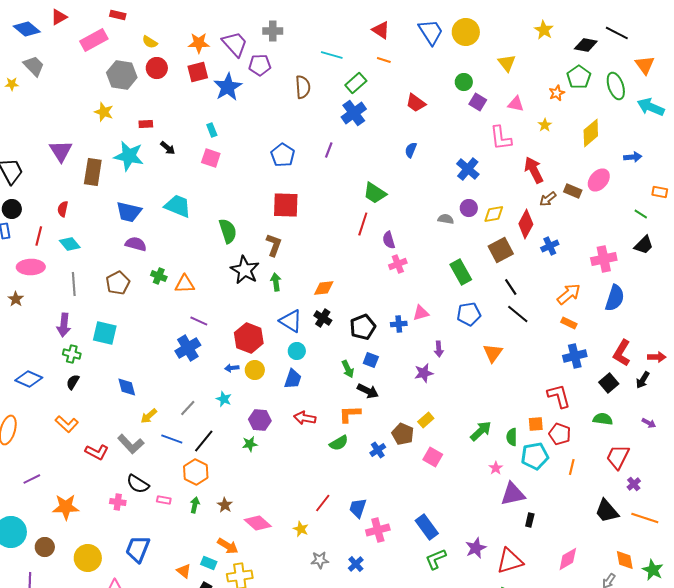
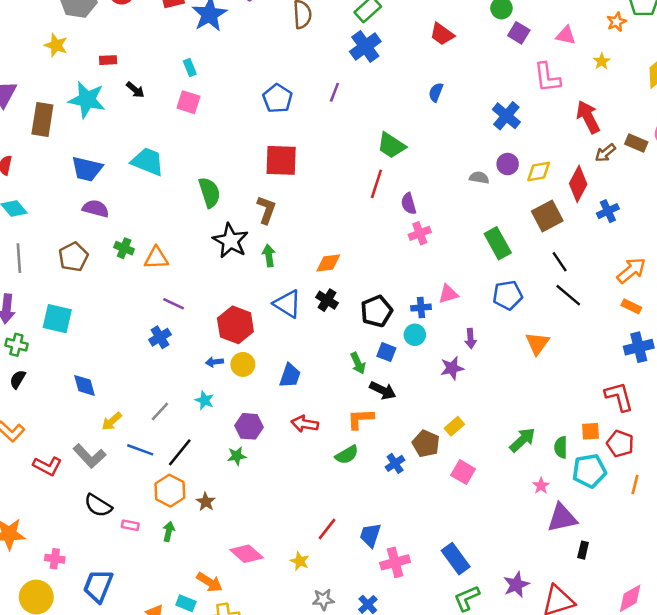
blue cross: (188, 348) -> (160, 337), size x0.7
cyan circle: (297, 351) -> (415, 335), moved
pink cross: (118, 502) -> (55, 559), moved
brown star: (225, 505) -> (206, 502), moved

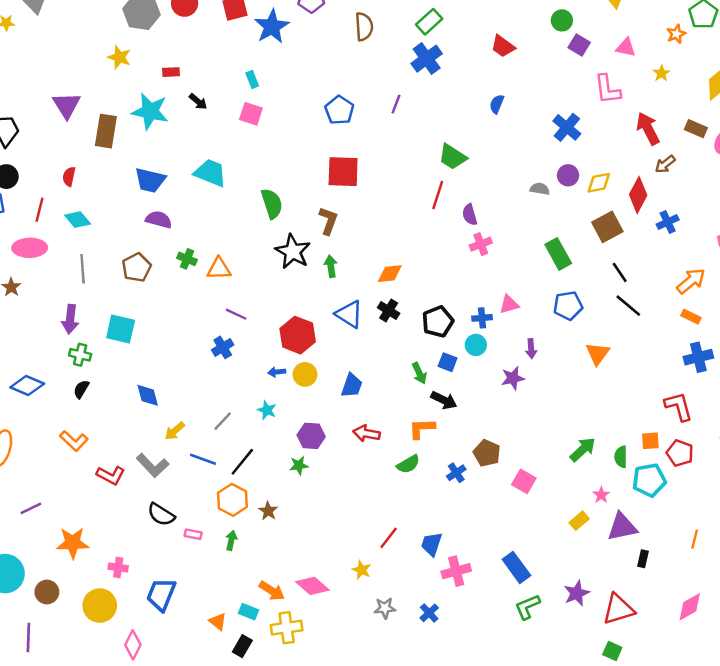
brown rectangle: (636, 143) -> (696, 129), moved
yellow rectangle: (454, 426) -> (579, 521), moved
orange line: (635, 484) -> (695, 539), moved
pink diamond: (247, 554) -> (312, 586), moved

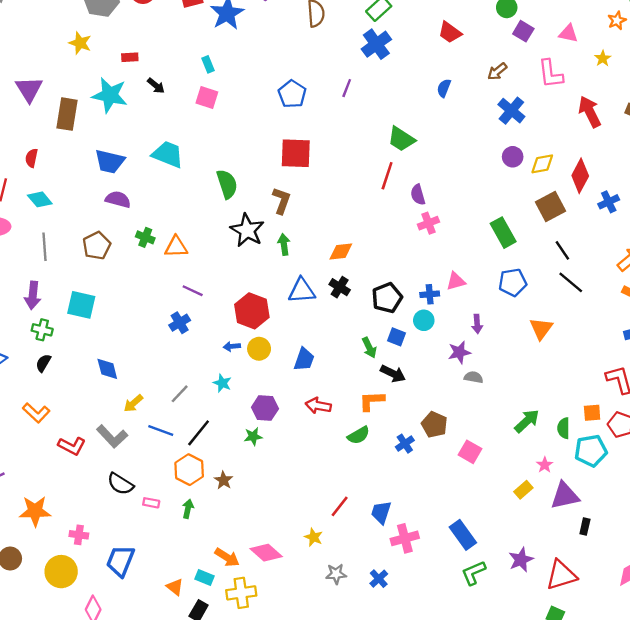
brown arrow: (665, 164) -> (497, 71), moved
gray semicircle: (540, 189) -> (474, 377), moved
blue triangle: (349, 314) -> (302, 291), turned -36

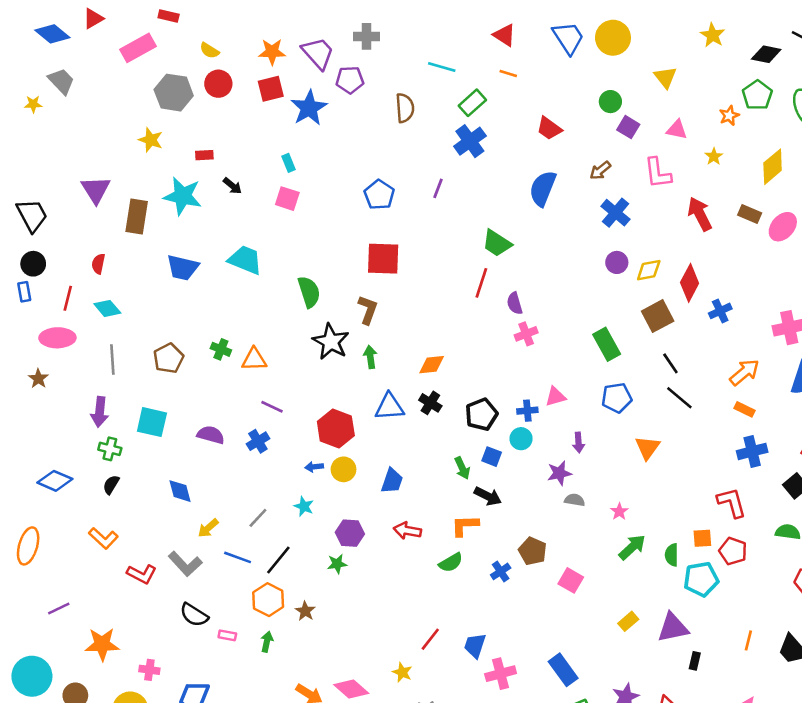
blue semicircle: (444, 88) -> (543, 188), size x1.8
purple semicircle: (118, 199) -> (211, 435), moved
pink star: (545, 465) -> (619, 511), moved

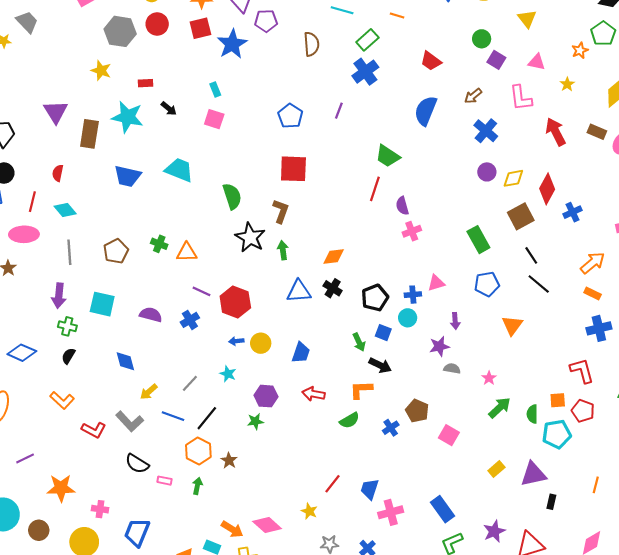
red hexagon: (336, 428) -> (235, 302), moved

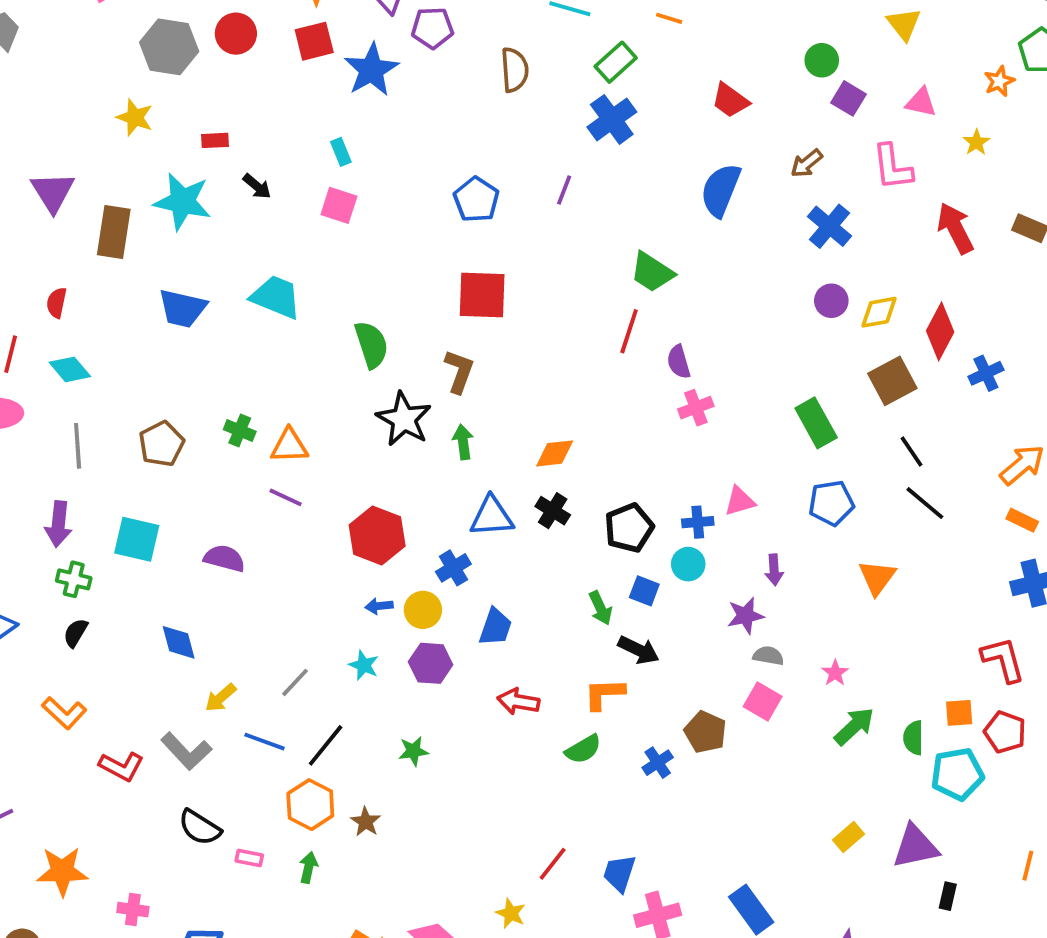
purple line: (202, 291) -> (286, 497), moved
blue cross: (190, 320) -> (453, 568), moved
purple hexagon: (266, 396) -> (431, 663), moved
pink square: (449, 435) -> (763, 702), moved

